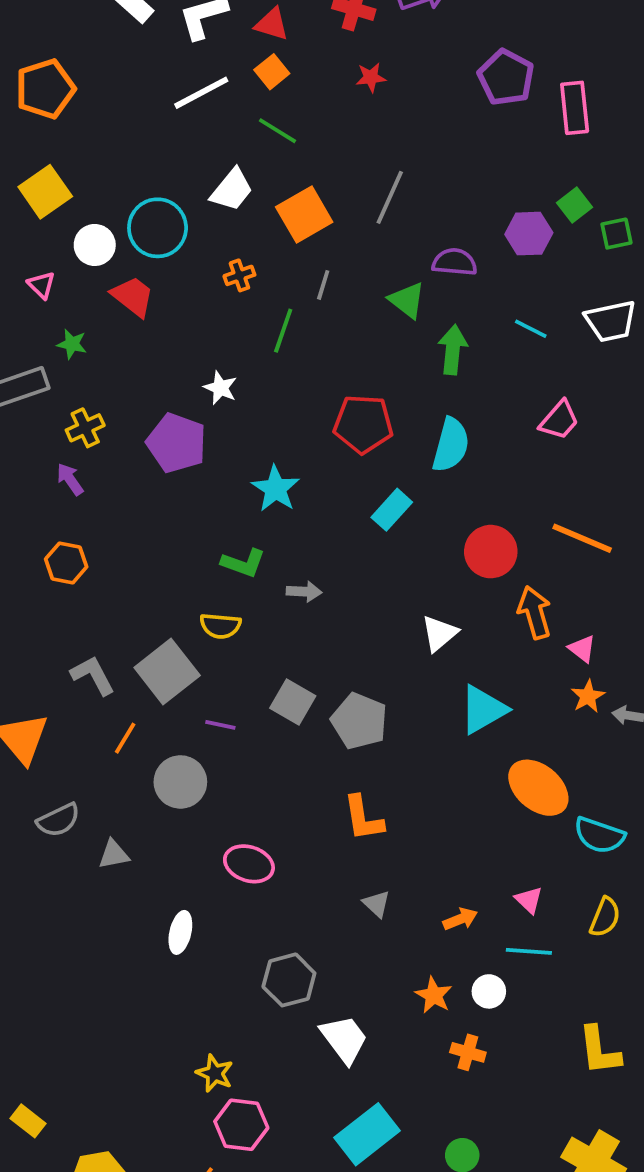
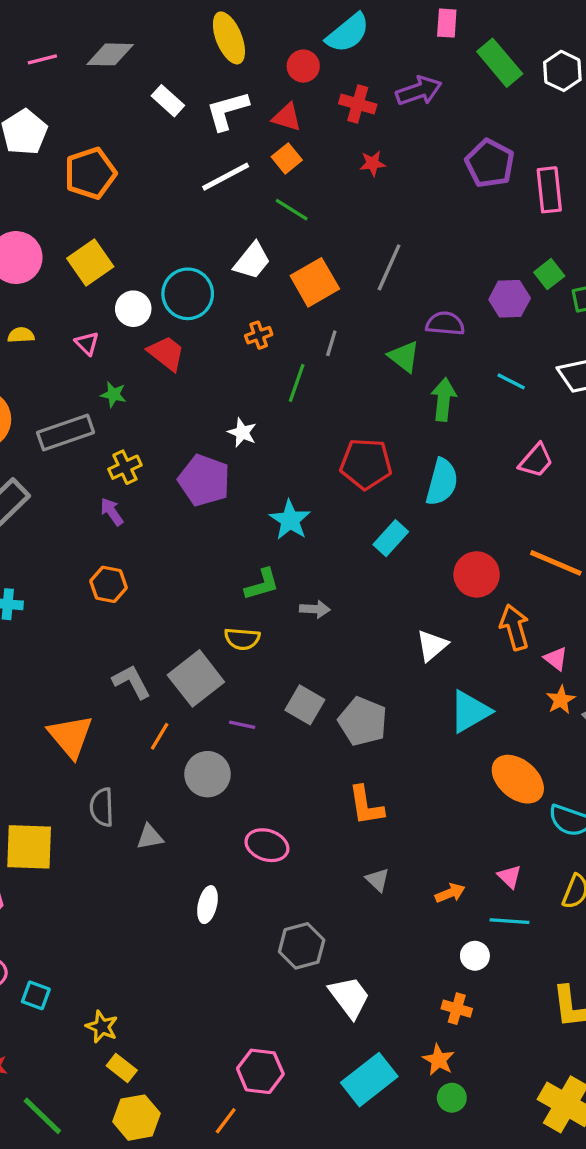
green L-shape: (243, 563) -> (262, 584), turned -36
gray semicircle: (59, 820) -> (102, 807), turned 114
orange star: (434, 995) -> (439, 1060), moved
yellow star: (215, 1073) -> (102, 1027), moved
yellow rectangle: (28, 1121) -> (122, 1068), moved

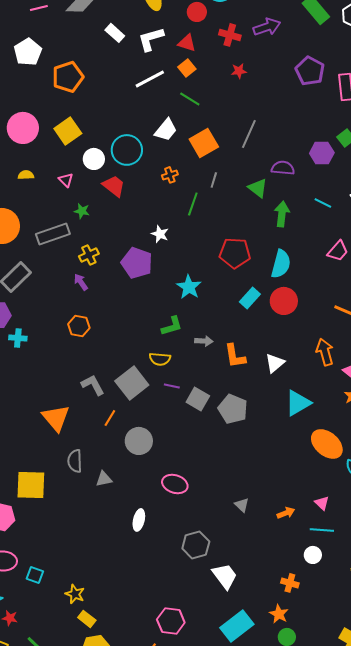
red circle: (477, 574) -> (284, 301), moved
purple line: (242, 725) -> (172, 386), moved
orange L-shape: (366, 806) -> (235, 356), moved
white circle: (475, 956) -> (313, 555), moved

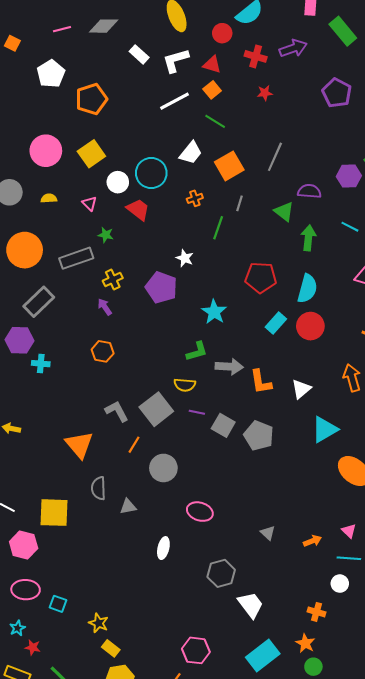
gray arrow: (204, 341) -> (229, 367), size x1.5

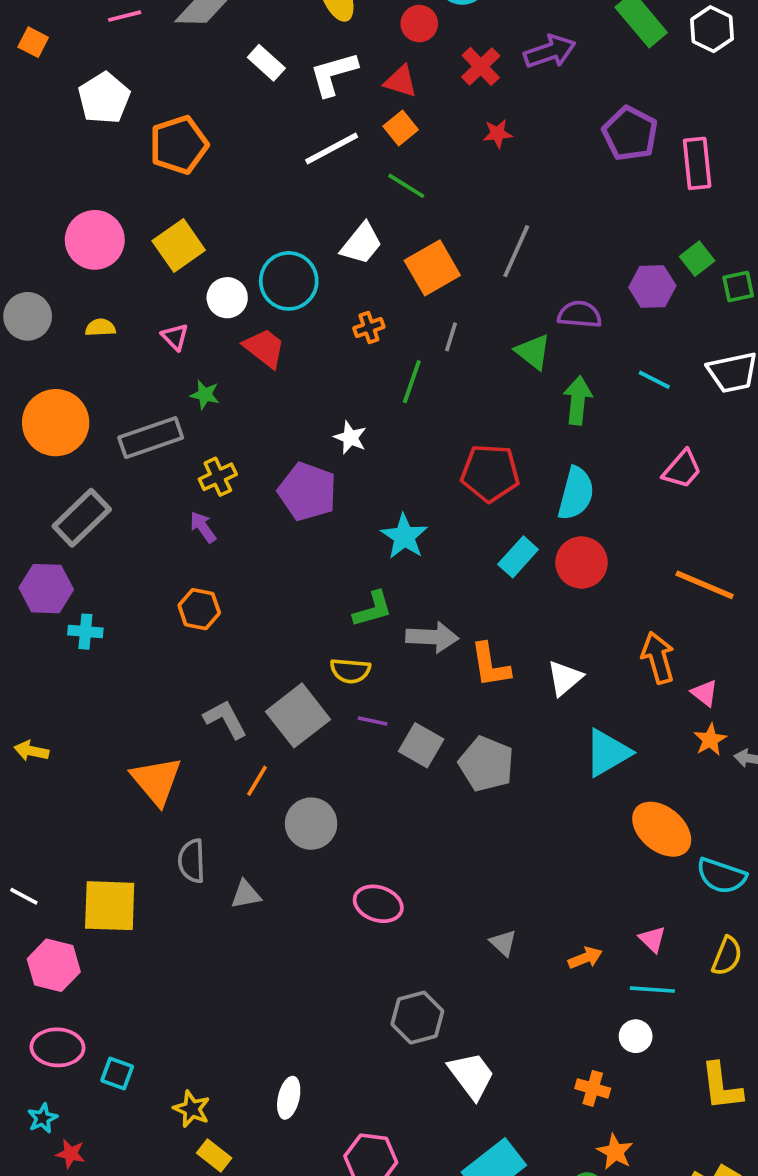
red cross: (256, 56) -> (481, 66), turned 30
white ellipse: (163, 548) -> (289, 1098), moved
orange star: (305, 643) -> (615, 1152), moved

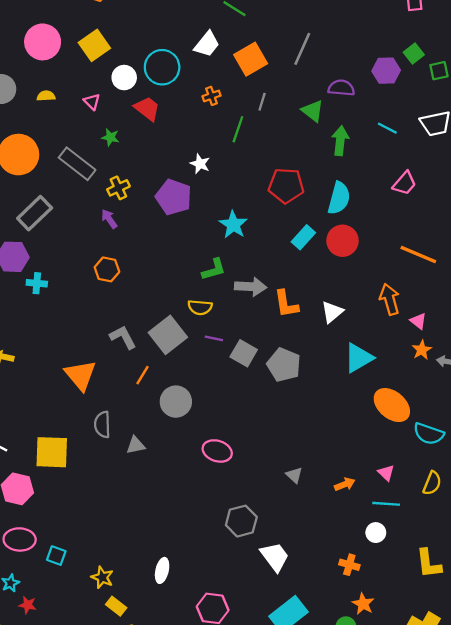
gray rectangle: (151, 438) -> (77, 164), turned 57

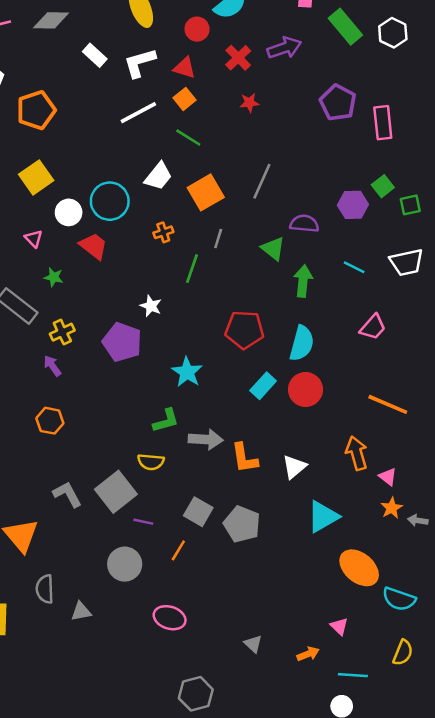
purple line: (214, 338) -> (143, 522), moved
orange line: (143, 375) -> (178, 550), moved
pink triangle: (386, 473) -> (339, 626), moved

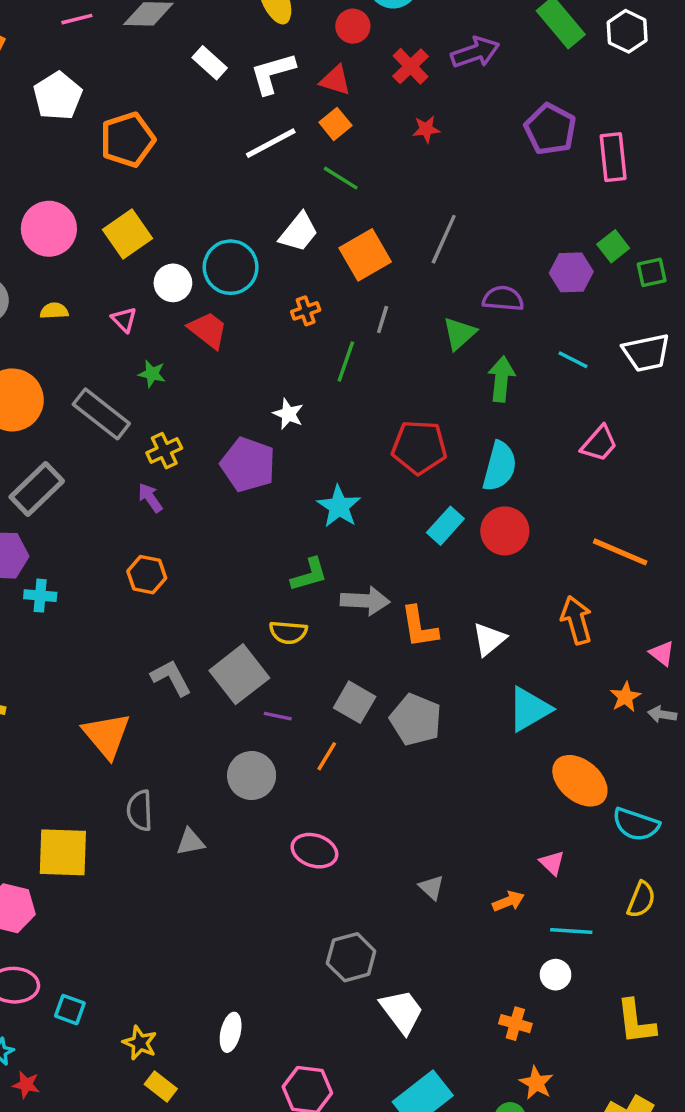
green triangle: (273, 249) -> (459, 334), turned 40
pink triangle: (388, 477) -> (662, 653), moved

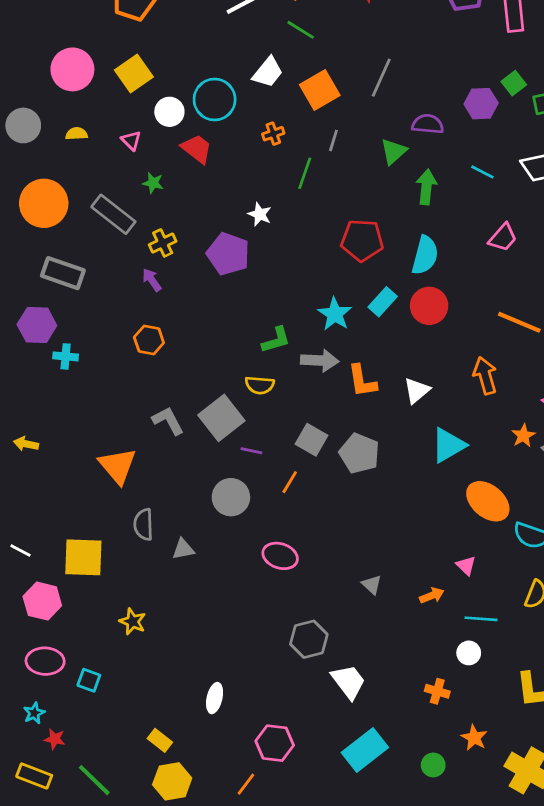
gray rectangle: (37, 489) -> (63, 273), turned 63
cyan star: (339, 506) -> (335, 314), moved
yellow star: (140, 1043) -> (133, 622), moved
orange star: (536, 1083) -> (474, 738), moved

